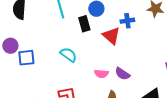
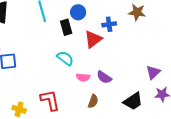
red triangle: (111, 36) -> (93, 39), turned 42
cyan semicircle: (68, 55) -> (65, 58), moved

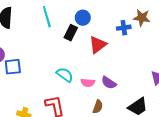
blue cross: (109, 24) -> (124, 28), moved
black rectangle: (66, 27) -> (71, 33), turned 42
cyan semicircle: (65, 58) -> (65, 75), moved

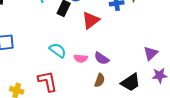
brown semicircle: (98, 107) -> (100, 80), moved

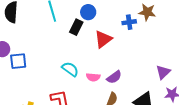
purple semicircle: (102, 58) -> (114, 77), turned -70

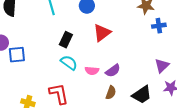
blue cross: (129, 22) -> (159, 26), moved
black rectangle: (76, 27) -> (66, 40), moved

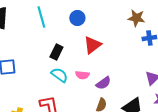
pink semicircle: (92, 71) -> (82, 75), moved

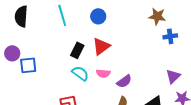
red triangle: (92, 45) -> (101, 46), moved

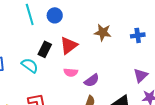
blue circle: (98, 16) -> (55, 15), moved
brown star: (157, 16) -> (103, 32), moved
cyan semicircle: (80, 73) -> (30, 65), moved

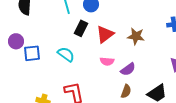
brown star: (103, 32) -> (136, 36), moved
black rectangle: (45, 49) -> (81, 28), moved

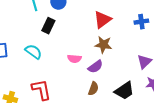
red triangle: (105, 34) -> (102, 20), moved
brown star: (136, 36) -> (103, 45), moved

